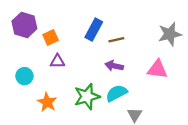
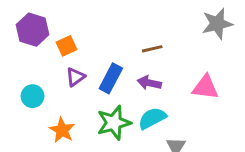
blue rectangle: (94, 30) -> (111, 78), moved
gray star: (170, 34) -> (217, 24), moved
purple triangle: (57, 61) -> (75, 77), turned -35

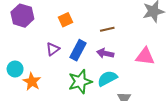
orange square: (67, 46) -> (65, 20), moved
cyan circle: (33, 96) -> (15, 69), moved
orange star: (62, 130) -> (32, 82), moved

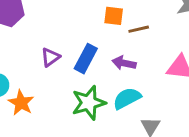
orange square: (65, 20) -> (114, 16), moved, turned 32
brown line: (107, 29) -> (139, 29), moved

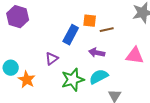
purple triangle: (50, 57) -> (52, 59), moved
blue rectangle: (86, 59) -> (71, 35), moved

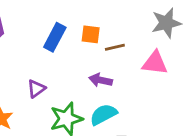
blue rectangle: (71, 35) -> (55, 37), moved
pink triangle: (135, 56) -> (155, 63), moved

